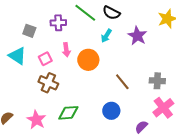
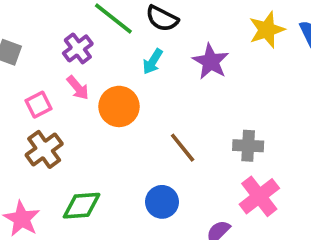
purple cross: (58, 23) -> (78, 48), moved, turned -35
pink arrow: (66, 50) -> (78, 88), turned -32
brown cross: (48, 83) -> (44, 149), turned 30

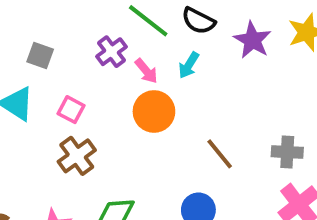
purple star: (211, 62) -> (252, 40), moved
pink arrow: (78, 88) -> (146, 71), moved
pink square: (39, 105) -> (71, 110), turned -35

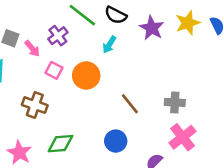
pink arrow: (146, 71) -> (32, 49), moved
pink square: (71, 110) -> (54, 70), moved
brown cross: (77, 156) -> (35, 105), turned -35

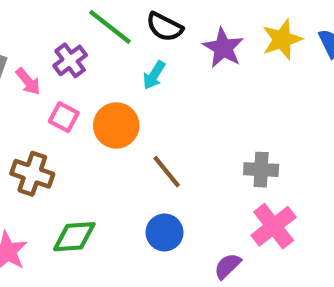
brown line: (130, 104) -> (167, 172), moved

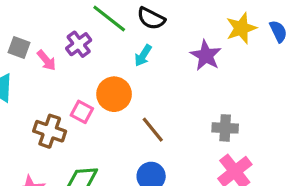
purple star: (223, 48) -> (206, 55), moved
pink square: (64, 117) -> (82, 112), moved

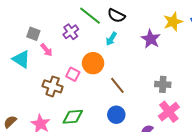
pink arrow: (46, 60) -> (47, 50), moved

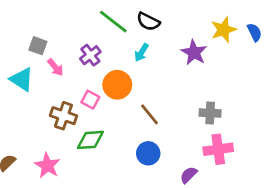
purple cross: (71, 32) -> (90, 55), moved
pink cross: (169, 112) -> (218, 149), turned 30
green diamond: (73, 117) -> (90, 140), moved

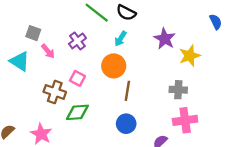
yellow star: (224, 30) -> (190, 56), moved
orange circle: (117, 85) -> (114, 66), moved
brown line: (150, 114) -> (127, 91), turned 48

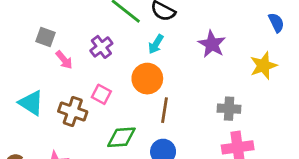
yellow star: (190, 56) -> (263, 66), moved
cyan triangle: (20, 61) -> (31, 103), moved
green diamond: (77, 112) -> (121, 137), moved

